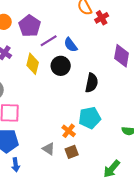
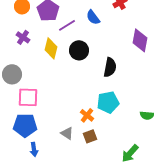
blue semicircle: (71, 45) -> (93, 17), moved

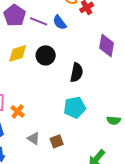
purple line: (67, 25) -> (39, 21), moved, turned 54
yellow diamond: (51, 48) -> (18, 53), turned 60
orange cross: (87, 115) -> (18, 111), moved

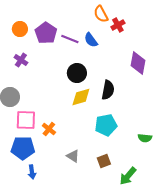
yellow diamond: (18, 53) -> (81, 97), moved
gray triangle: (34, 138) -> (73, 156), moved
brown square: (57, 141) -> (104, 161), moved

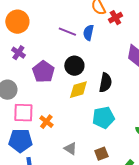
orange circle: (20, 29) -> (17, 22), size x1.5
purple pentagon: (46, 33) -> (43, 72), moved
blue semicircle: (91, 40) -> (88, 33), turned 49

